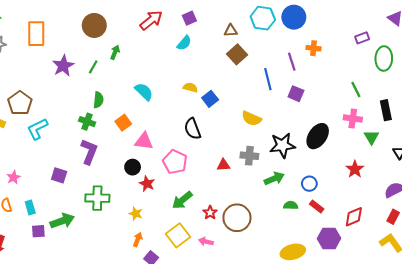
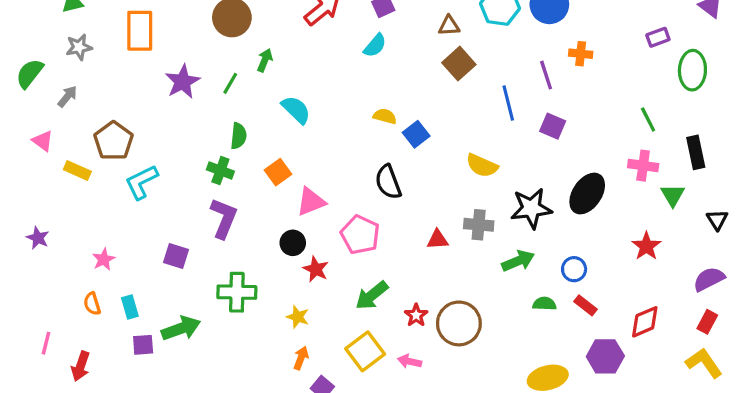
cyan semicircle: (144, 92) -> (296, 110), moved
pink triangle: (144, 141) -> (311, 202), turned -30

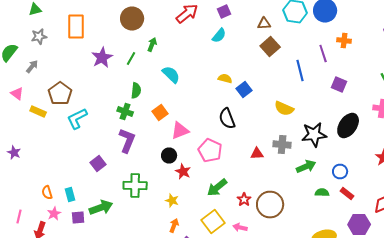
purple square: (553, 126) -> (339, 84), moved
purple square: (176, 256) -> (98, 164), turned 35
pink star: (104, 259) -> (54, 214), moved

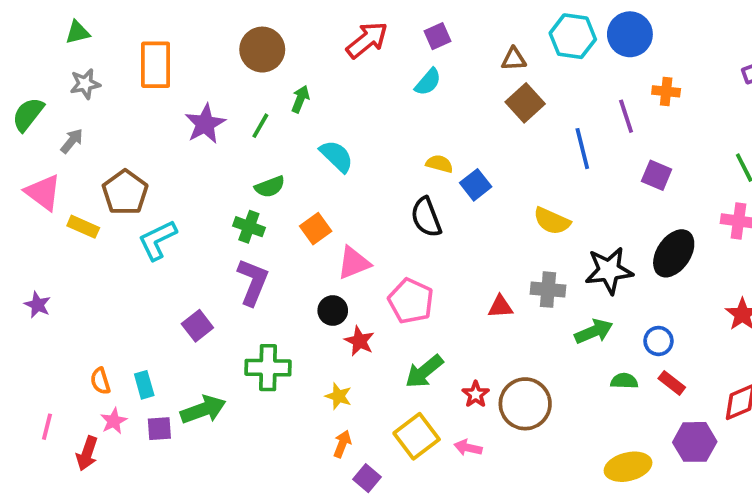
green semicircle: (136, 90) -> (270, 187), turned 63
pink triangle: (17, 94) -> (43, 192), size x1.5
black semicircle: (227, 118) -> (426, 217), moved

